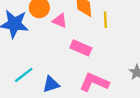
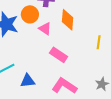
yellow line: (105, 20) -> (99, 42), moved

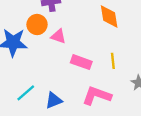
orange diamond: (68, 20) -> (109, 17), moved
yellow line: (99, 42) -> (113, 61), moved

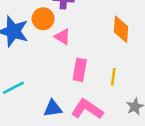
pink rectangle: (81, 62) -> (80, 70), turned 66
blue triangle: (54, 100) -> (53, 108), moved

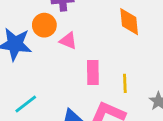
yellow line: (113, 77) -> (125, 83), moved

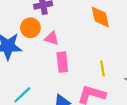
pink rectangle: (93, 72) -> (62, 62), moved

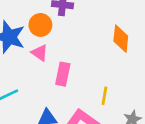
pink triangle: (52, 38) -> (40, 53), moved

